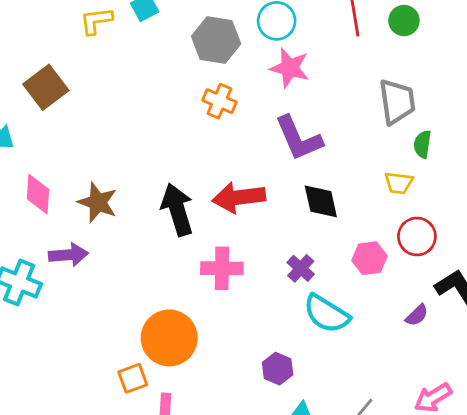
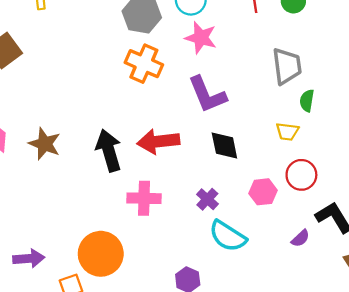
orange cross: (219, 101) -> (144, 64), size x1.4
purple arrow: (69, 255) -> (29, 258), moved

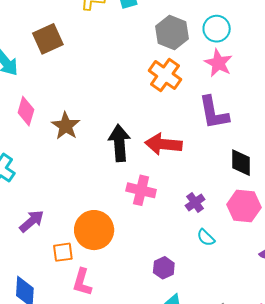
black diamond: (224, 146) -> (241, 163), moved
pink hexagon: (263, 192) -> (244, 206), size x1.4
cyan semicircle: (228, 236) -> (206, 238), size x0.6
purple arrow: (29, 258) -> (32, 221), turned -48

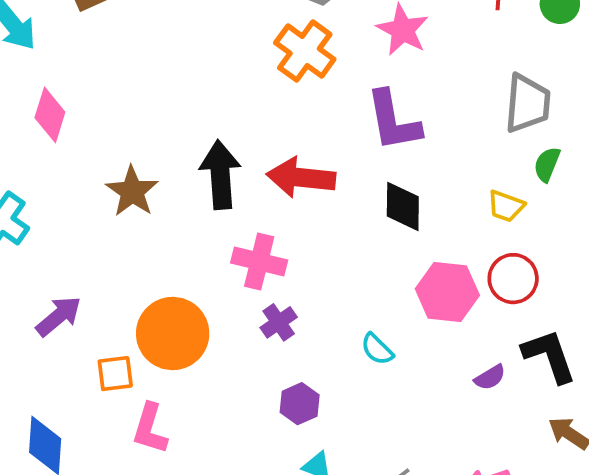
brown star: (66, 126) -> (132, 191), moved
black diamond: (241, 163) -> (403, 206), moved
purple cross: (195, 202) -> (279, 322), moved

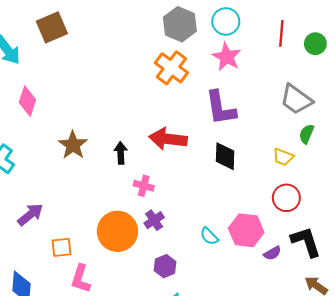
gray trapezoid: (527, 103) -> (296, 99), turned 120
black arrow: (220, 175) -> (121, 153), moved, size x0.6
pink cross: (259, 262) -> (144, 186), size x0.7
pink hexagon: (447, 292) -> (246, 230), moved
orange circle: (173, 334) -> (117, 231), moved

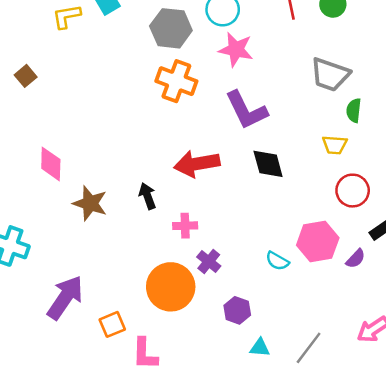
brown square: (52, 27) -> (26, 76), size x0.6
pink diamond: (27, 101) -> (51, 164), moved
purple arrow: (30, 215) -> (65, 298), size x1.4

